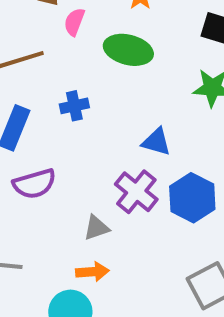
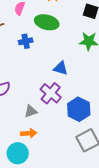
blue cross: (74, 106) -> (26, 41), moved
blue hexagon: (192, 198) -> (79, 109), moved

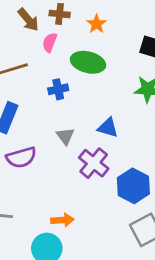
gray triangle: (31, 111) -> (65, 136), moved, turned -48

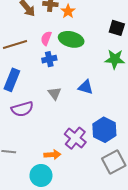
orange star: (97, 24) -> (68, 11), moved
pink semicircle: (50, 42) -> (46, 38), moved
purple cross: (94, 163) -> (75, 138), moved

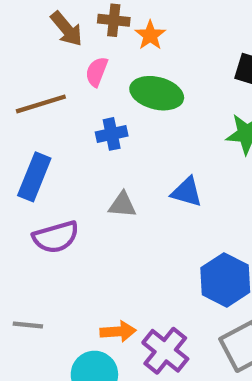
pink semicircle: (46, 38) -> (97, 72), moved
gray triangle: (54, 93) -> (122, 205), turned -48
purple cross: (75, 138) -> (165, 351), moved

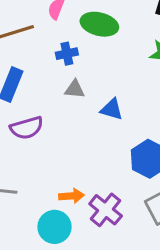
blue triangle: (187, 192) -> (112, 109), moved
gray triangle: (122, 205) -> (75, 89), moved

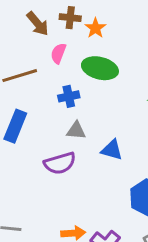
purple semicircle: (27, 128) -> (60, 163), moved

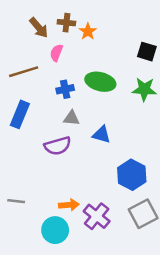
green ellipse: (100, 68) -> (100, 82), moved

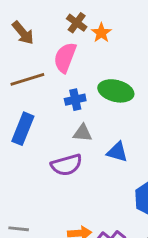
brown cross: (66, 23) -> (77, 23), turned 30
brown arrow: (39, 28) -> (23, 33), moved
pink semicircle: (56, 53) -> (65, 58), size x1.5

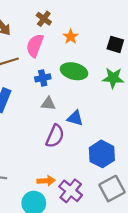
orange star: (101, 33) -> (71, 37), moved
purple semicircle: (67, 165) -> (55, 136), moved, turned -50

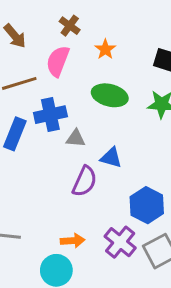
blue cross: (43, 78) -> (50, 115), moved, size x1.5
purple cross: (71, 191) -> (120, 242), moved

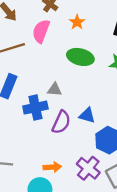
blue cross: (50, 115) -> (35, 108), moved
blue triangle: (111, 158) -> (87, 115), moved

